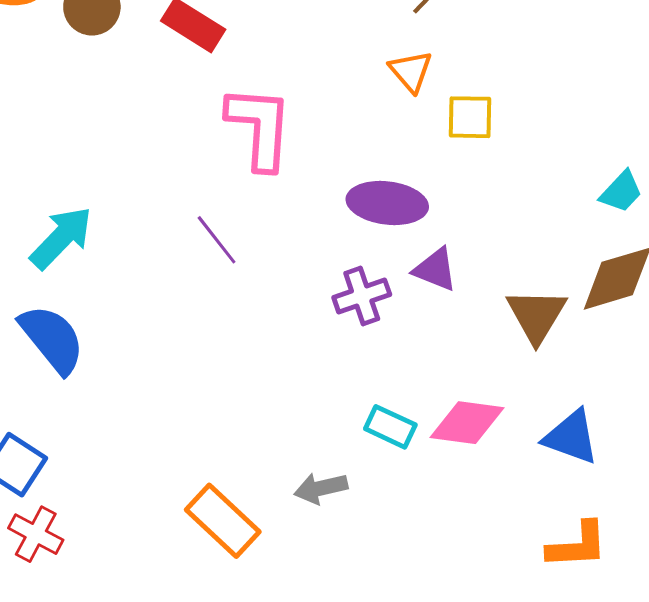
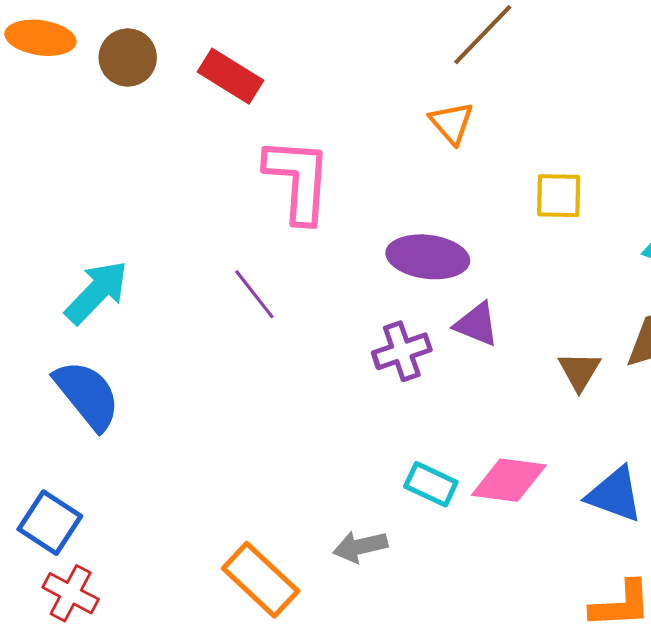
yellow square: (470, 117) -> (559, 196), moved
brown triangle: (536, 315) -> (579, 371), size x0.7

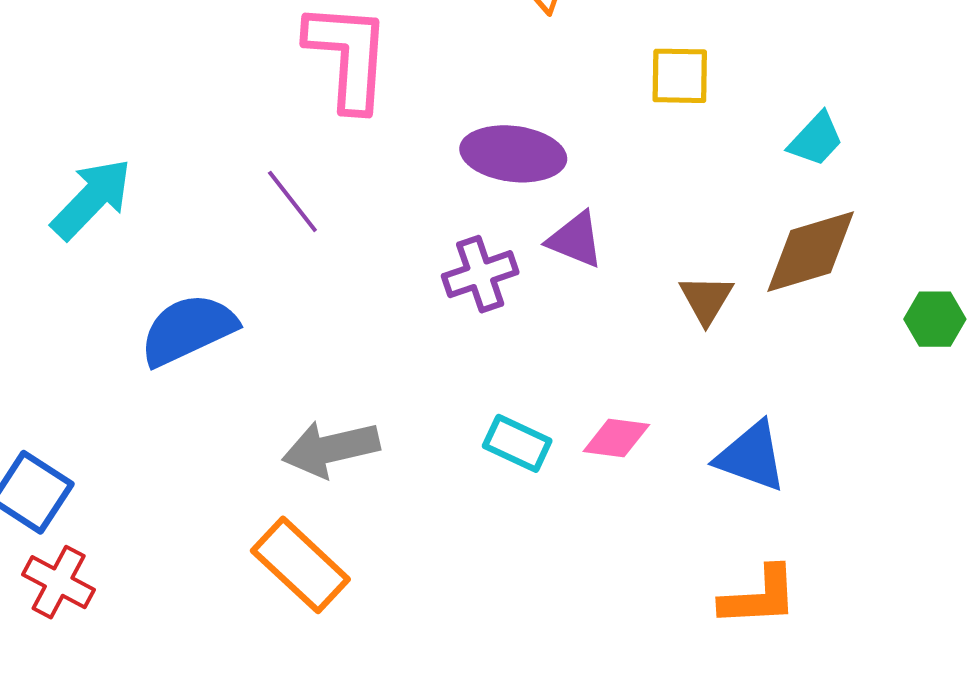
blue semicircle: (87, 395) -> (188, 330), moved, turned -76
pink diamond: (509, 480) -> (616, 438), size x0.7
gray arrow: (360, 547) -> (331, 449), moved, size x1.4

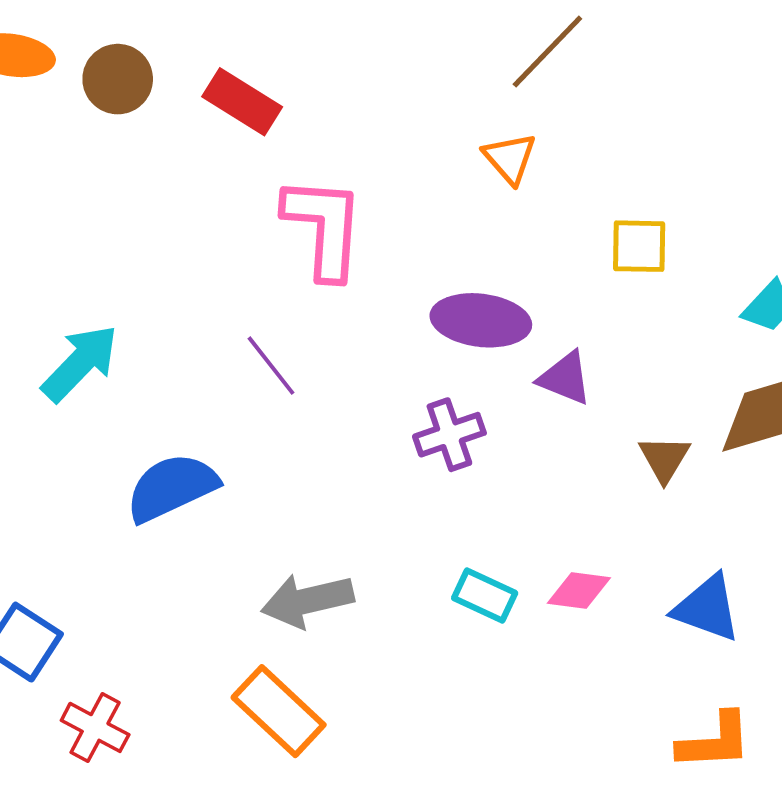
purple triangle: (575, 240) -> (565, 378), moved
red cross: (59, 582) -> (95, 727), moved

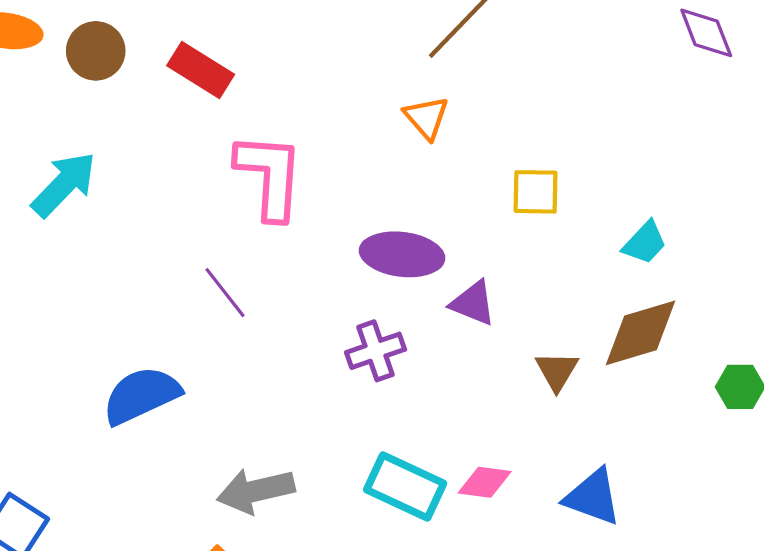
cyan arrow: (80, 363) -> (64, 184), moved
cyan rectangle: (485, 596) -> (405, 486), size x1.5

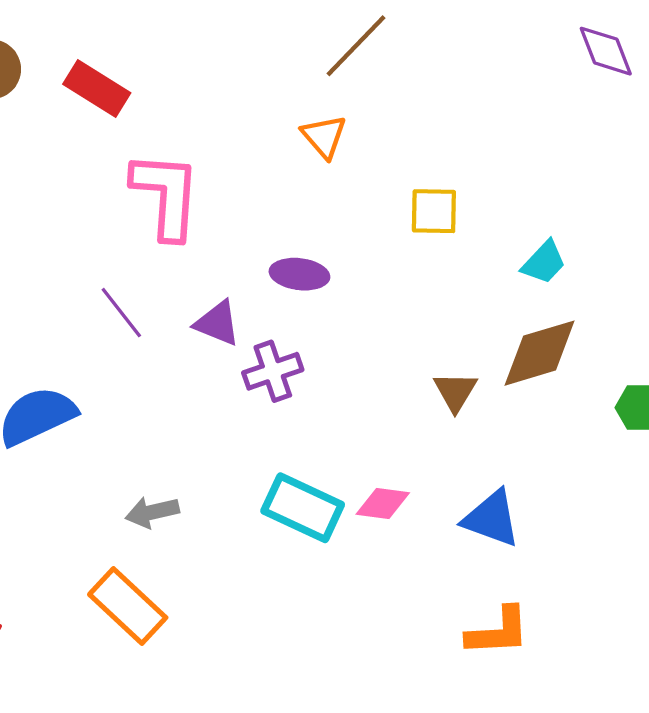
purple ellipse: (402, 254) -> (299, 274), size x0.7
purple triangle: (473, 303) -> (217, 323), moved
gray arrow: (256, 491) -> (152, 512), size x0.7

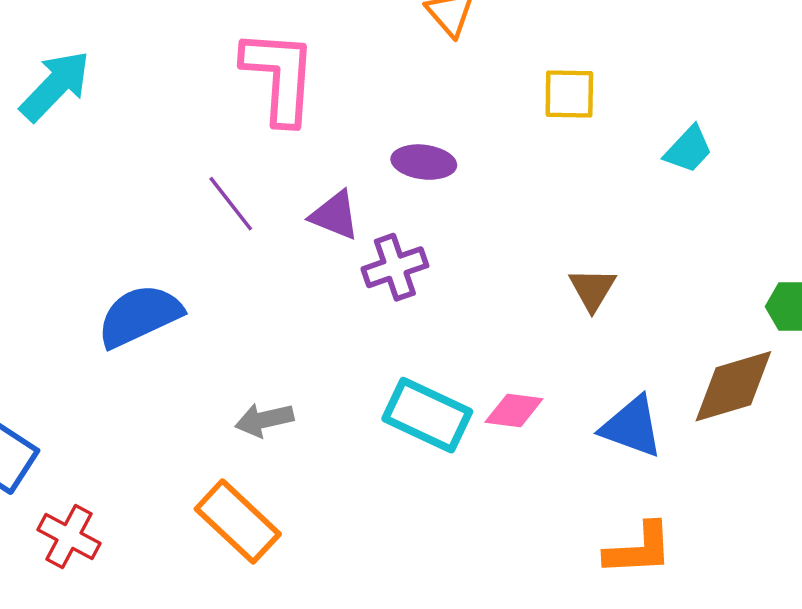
brown diamond: (540, 353) -> (733, 386), moved

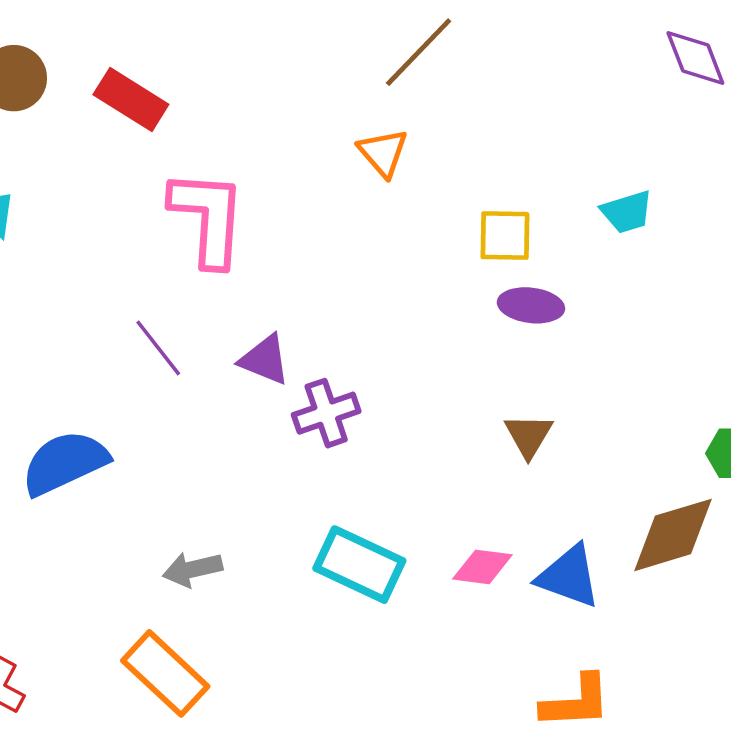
cyan trapezoid: (688, 149) -> (627, 212), moved, turned 30
purple ellipse: (424, 162) -> (531, 305), moved
pink diamond: (514, 411) -> (482, 567), moved

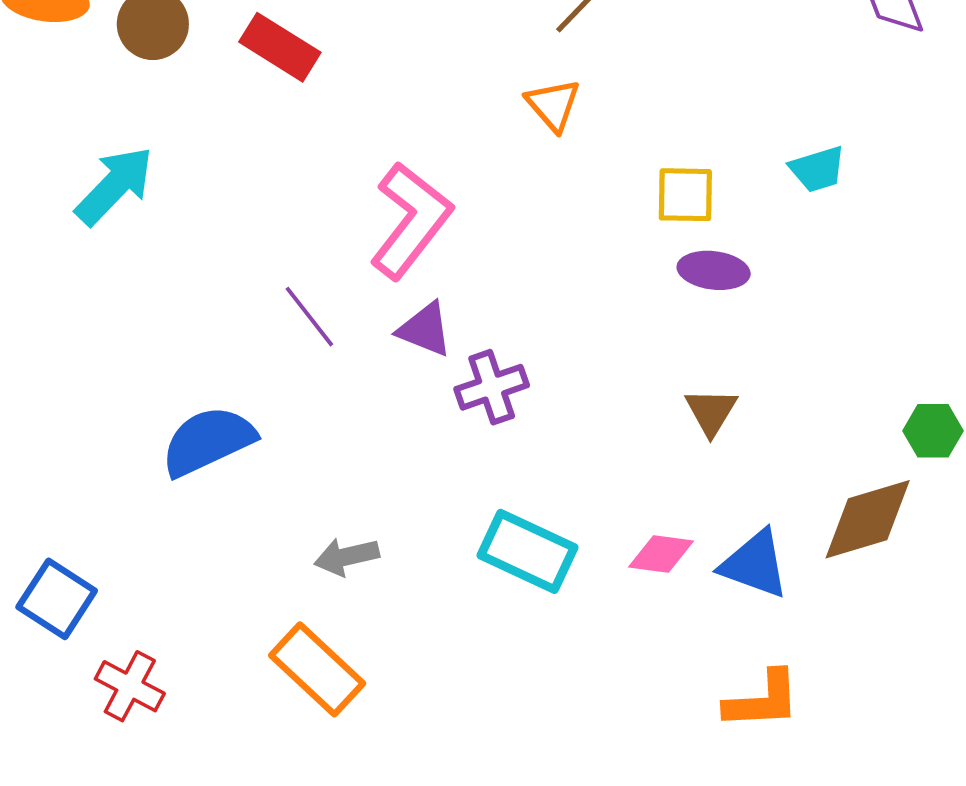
pink L-shape: (208, 218) -> (411, 220), moved, turned 34

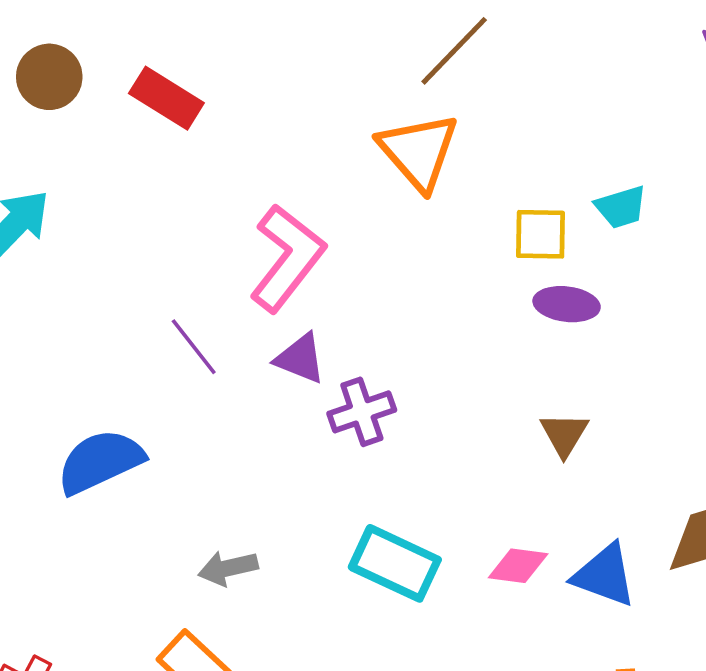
orange triangle: (553, 105) -> (419, 151), size x1.6
cyan trapezoid: (818, 169) -> (621, 207), moved

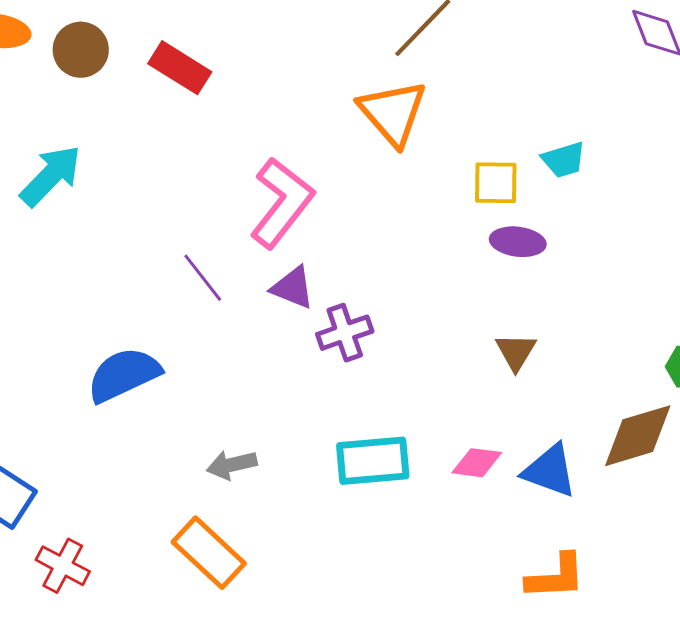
cyan rectangle: (395, 563) -> (373, 461), turned -30

